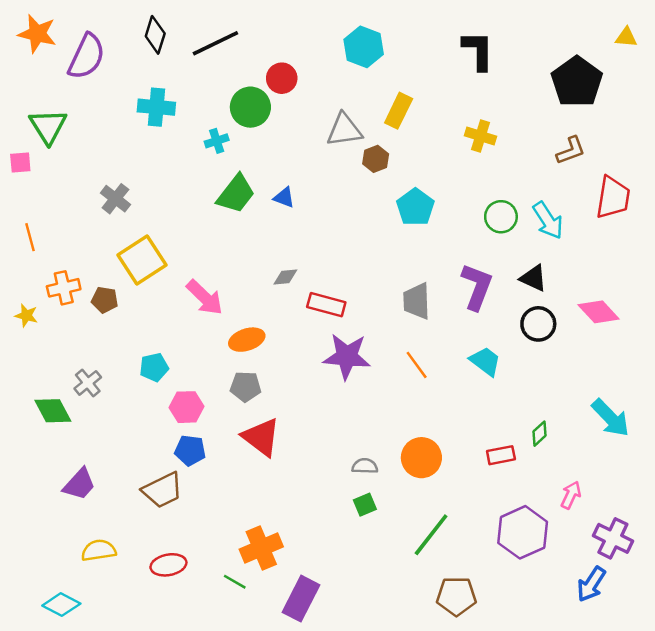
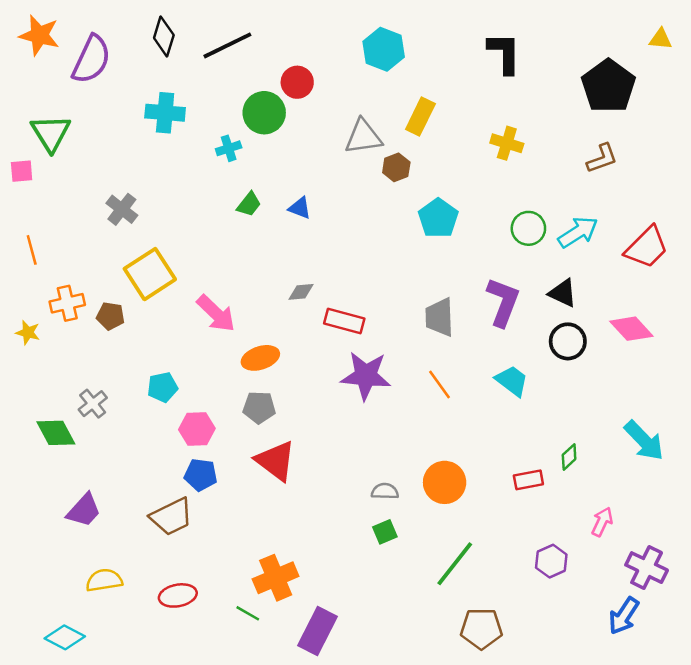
green trapezoid: (236, 194) -> (249, 204), size x0.6
red trapezoid: (613, 197) -> (647, 247), moved, turned 36
cyan arrow: (548, 220) -> (578, 232), turned -90
purple hexagon: (523, 532) -> (551, 561), size x0.6

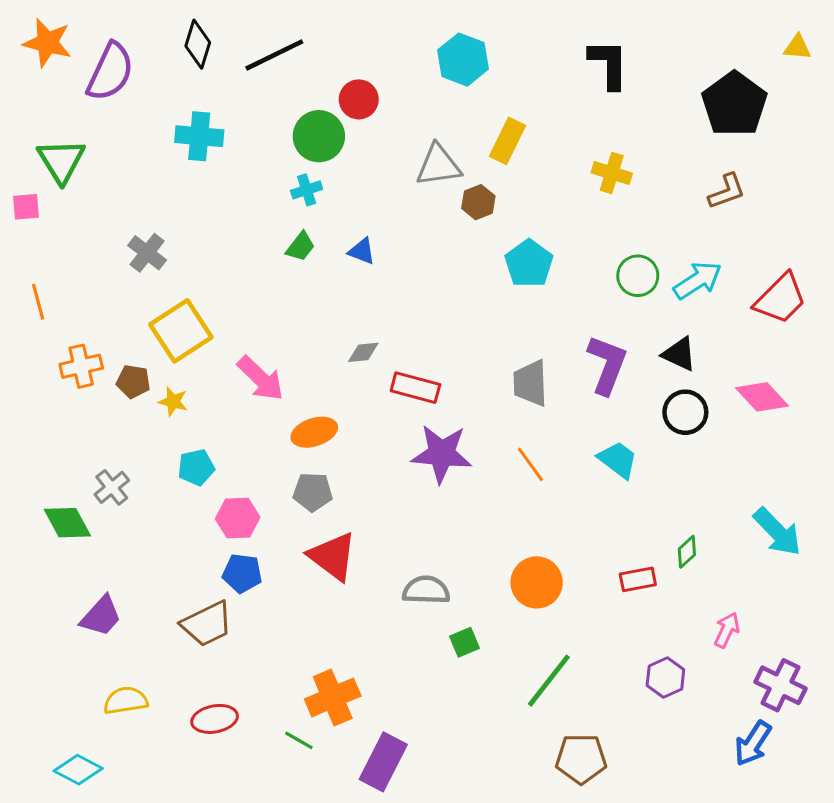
cyan cross: (229, 148) -> (307, 190), moved
yellow star: (28, 332) -> (173, 402), moved
gray semicircle: (385, 491) -> (426, 590), moved, size x1.4

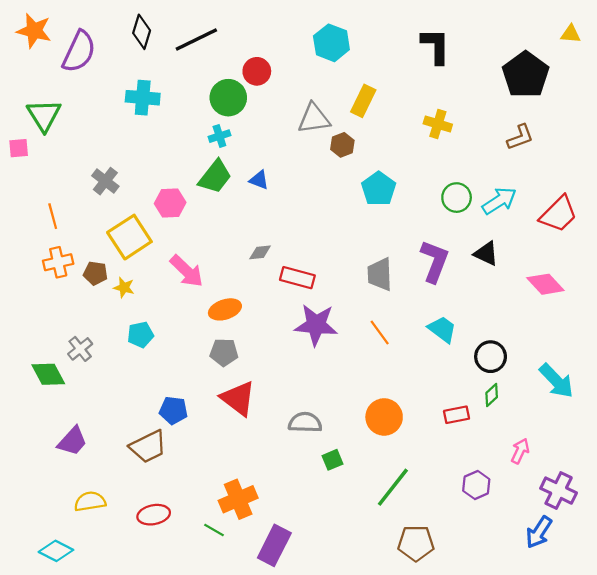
green trapezoid: (300, 247) -> (215, 177), size x1.6
orange line: (38, 302) -> (53, 216), moved
black circle: (685, 412) -> (491, 357), moved
pink hexagon: (238, 518) -> (170, 203), moved

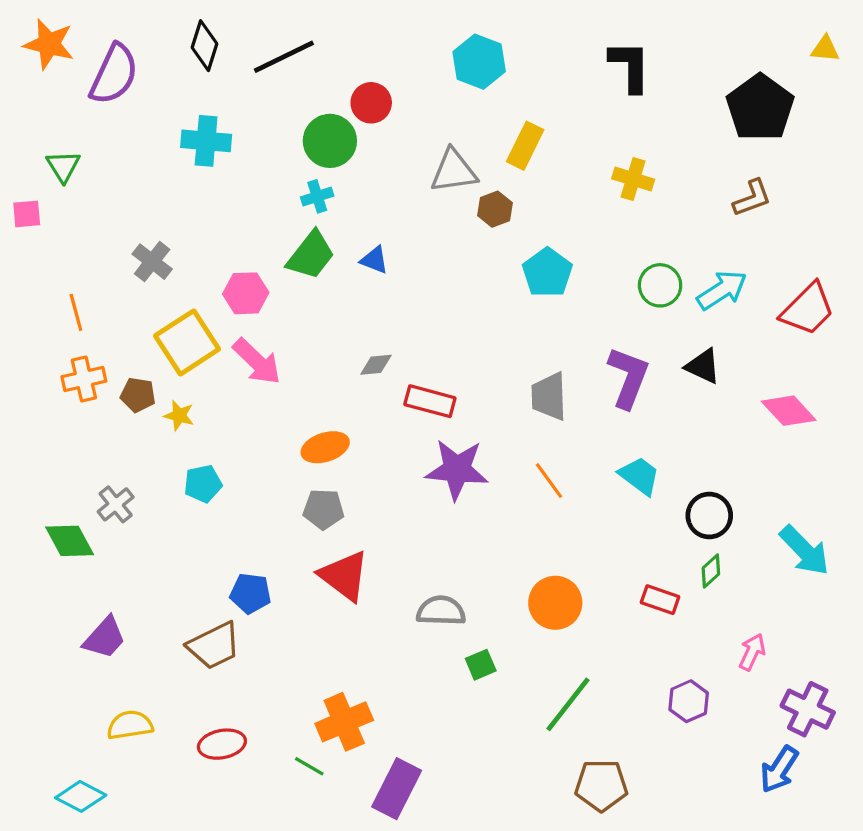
green triangle: (44, 115) -> (63, 166), size x0.7
pink arrow: (187, 271) -> (257, 362), moved
red rectangle: (457, 415) -> (660, 600), turned 30

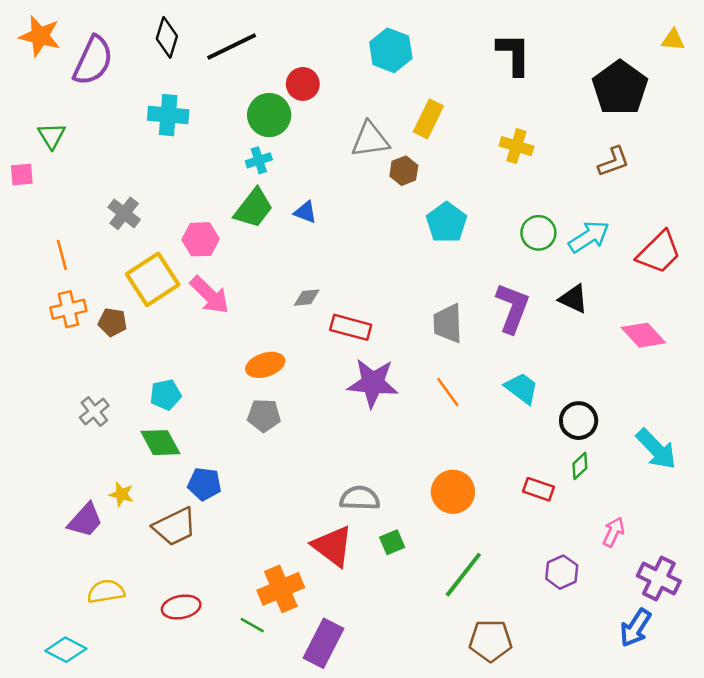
yellow star: (179, 416) -> (122, 494), moved
green diamond: (70, 541) -> (160, 443), moved
red triangle: (344, 576) -> (333, 546), moved

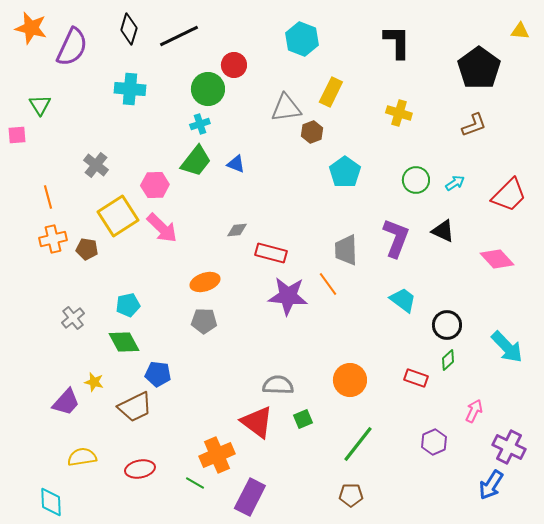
cyan arrow: (589, 237) -> (455, 183), size x0.6
orange line: (448, 392) -> (328, 284), moved
brown pentagon: (491, 641) -> (351, 495), moved, size x0.7
cyan diamond: (66, 650) -> (51, 502), turned 60

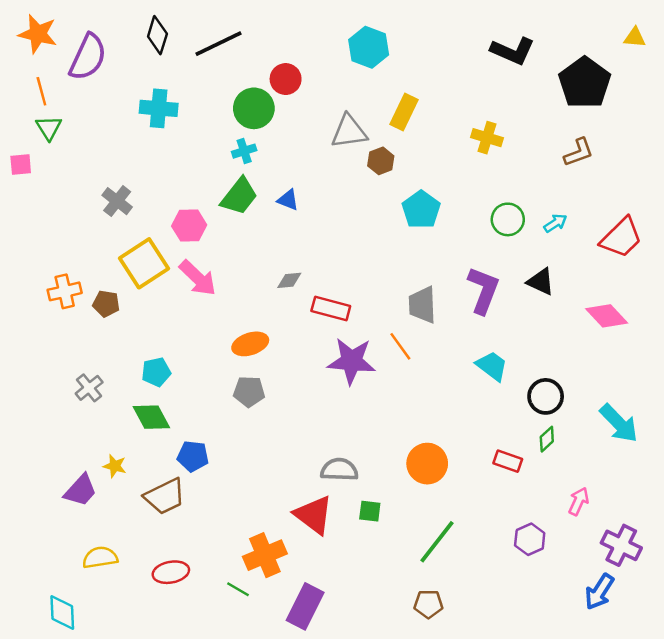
black L-shape: (397, 42) -> (513, 51), moved, turned 114
orange line: (48, 197) -> (41, 91), moved
green square: (303, 419) -> (370, 511), turned 30

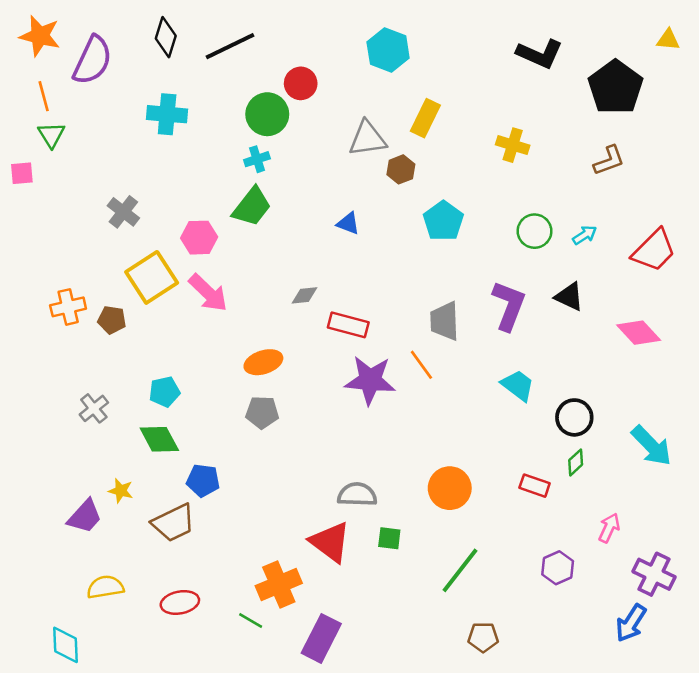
blue triangle: (288, 200) -> (348, 223), moved
brown pentagon: (428, 604) -> (483, 637), moved

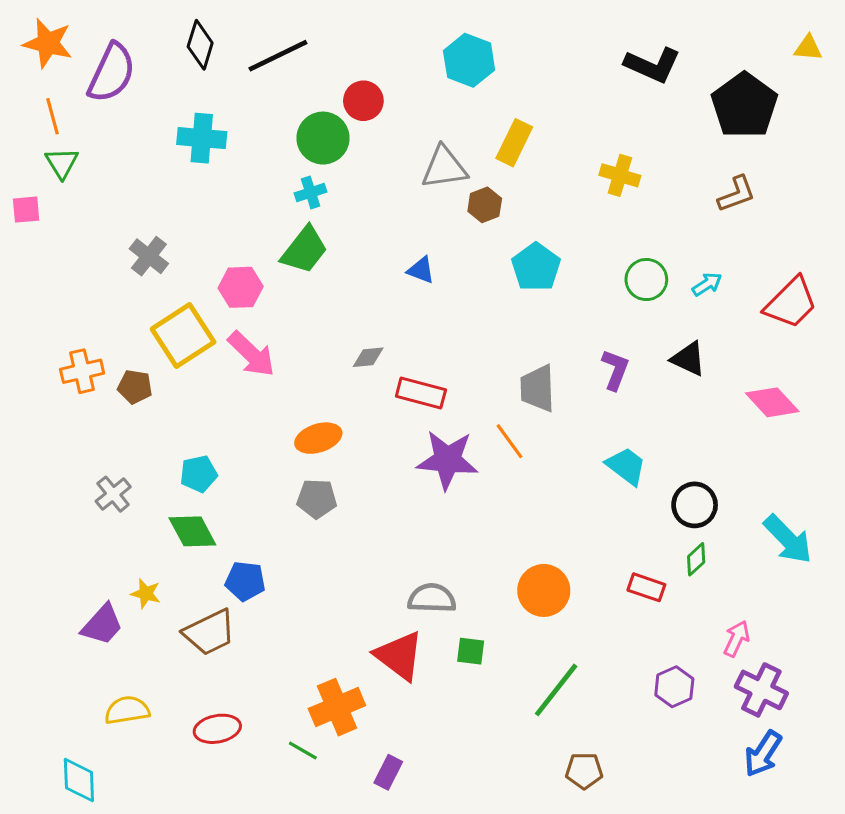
purple L-shape: (509, 306) -> (615, 370), size x0.7
purple cross: (654, 574) -> (761, 690), moved
purple rectangle: (321, 638) -> (388, 772), size x0.6

